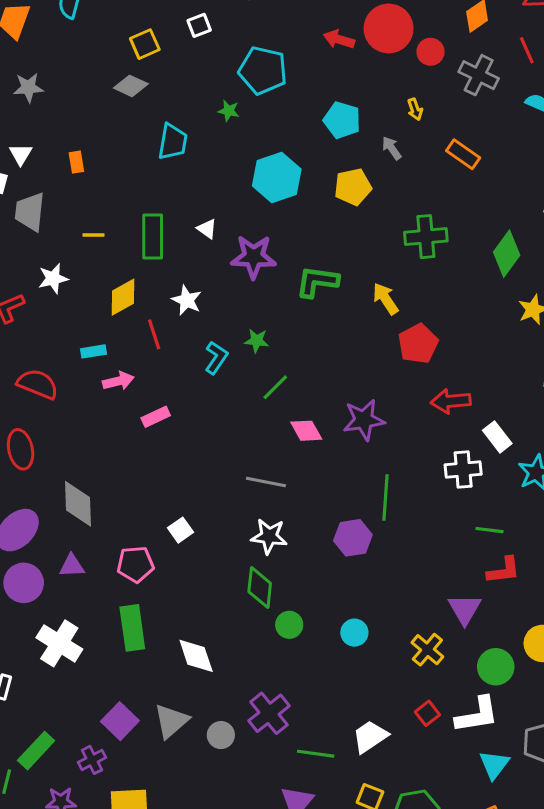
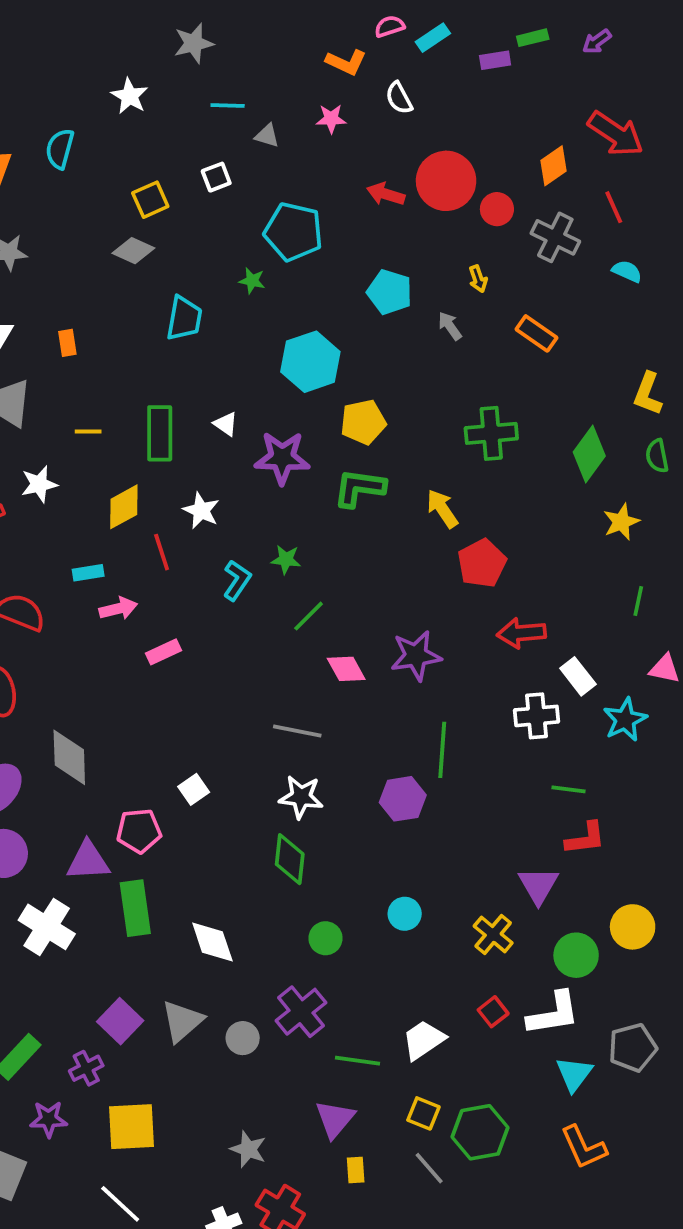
yellow pentagon: (353, 187) -> (363, 422), moved
purple triangle: (72, 566) -> (88, 861), moved, size x1.4
green circle: (289, 625) -> (325, 938), moved

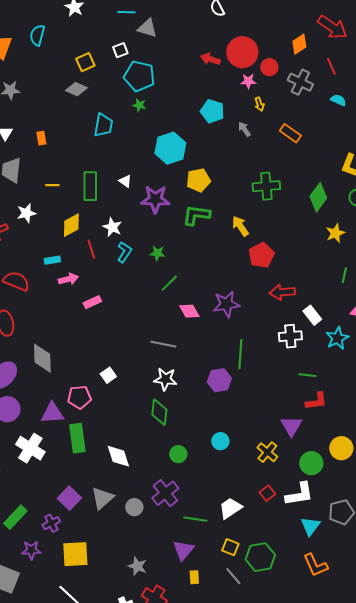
pink star: (331, 119) -> (248, 81), moved
gray triangle: (267, 136) -> (147, 28), size x1.5
cyan pentagon: (293, 232) -> (139, 76), moved
cyan L-shape: (237, 580) -> (124, 252), moved

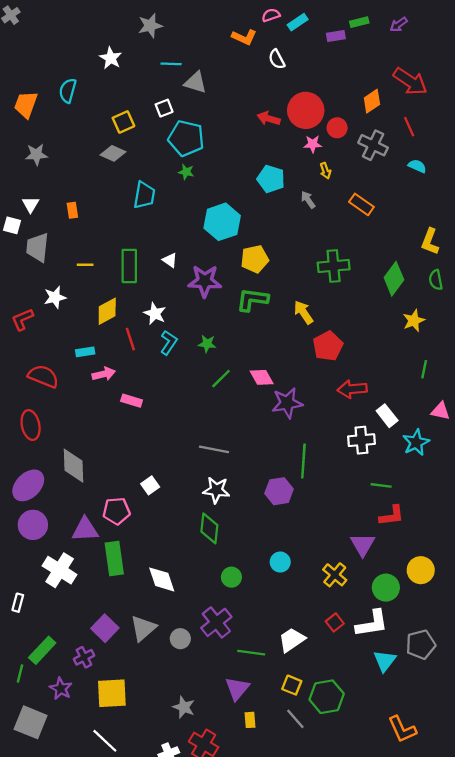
pink rectangle: (92, 302) -> (132, 401), turned 42
pink diamond: (189, 311) -> (262, 377), moved
purple star: (31, 550) -> (61, 689), turned 30
orange L-shape: (315, 565) -> (402, 729), moved

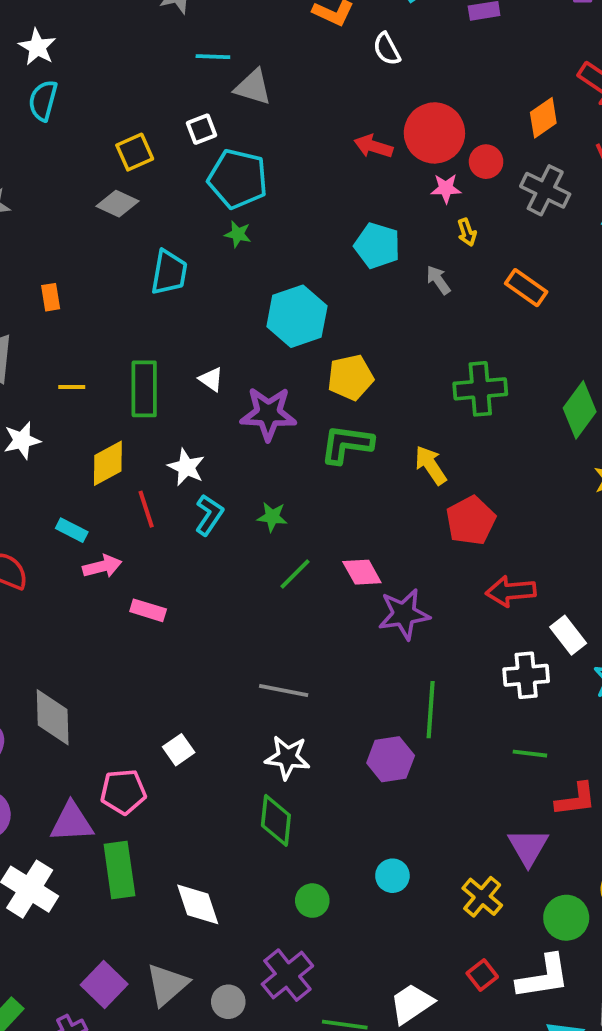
white star: (111, 58) -> (37, 47), moved
cyan rectangle: (85, 352) -> (72, 530), turned 36
green line: (381, 485) -> (530, 754), moved

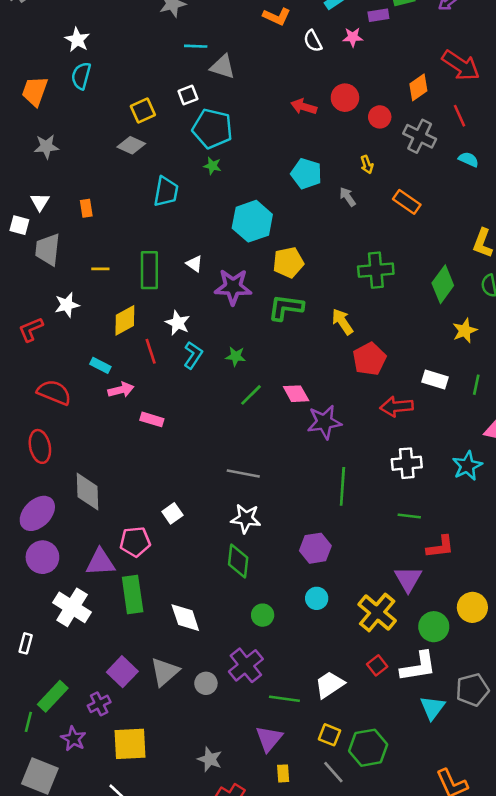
red circle: (434, 133) -> (345, 98), size x0.7
pink star: (446, 188) -> (353, 37), moved
white rectangle: (568, 635) -> (435, 380), moved, turned -35
purple hexagon: (391, 759) -> (315, 548), moved
yellow cross: (482, 897) -> (377, 613), size x1.4

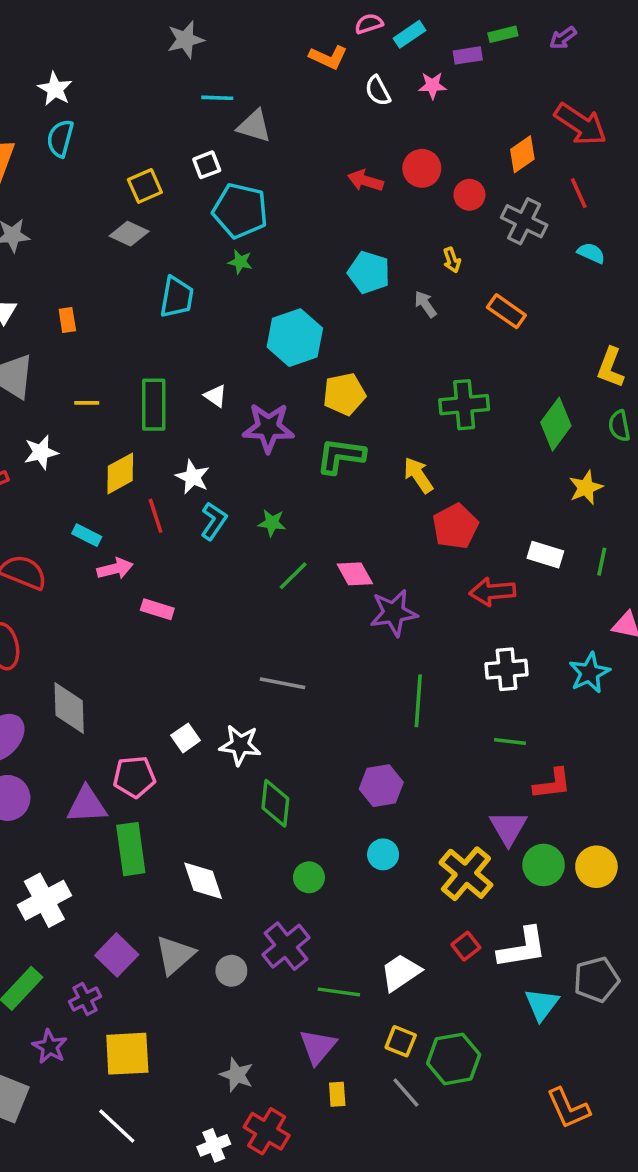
white star: (246, 519) -> (240, 745), moved
white cross: (72, 607) -> (44, 900), moved, turned 30
green circle: (434, 627) -> (544, 865), moved

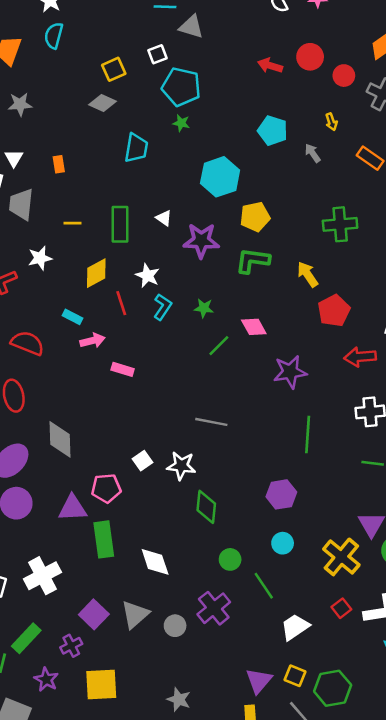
pink diamond: (355, 574) -> (254, 327), moved
green line: (339, 992) -> (264, 586), moved, turned 48
purple triangle: (318, 1047) -> (259, 681), moved

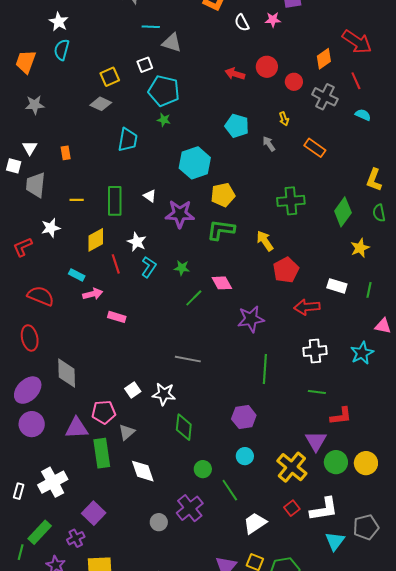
gray triangle: (135, 614) -> (127, 432), moved, size x0.7

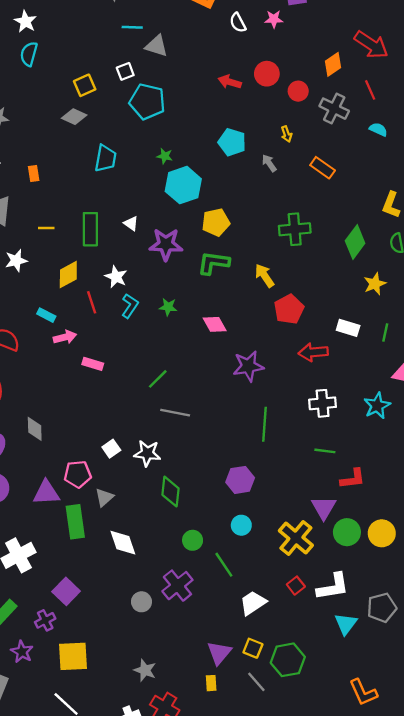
green star: (164, 120) -> (165, 156), moved
green line: (194, 298) -> (158, 379), moved
gray diamond: (67, 373) -> (35, 429), size x0.7

